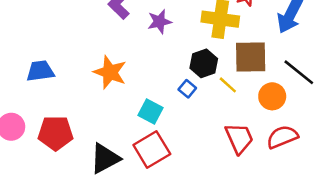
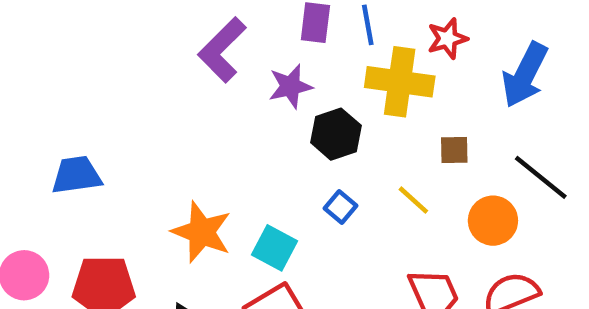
brown square: (251, 57) -> (454, 150), size x0.5
black hexagon: (204, 63) -> (336, 134), moved
orange star: (110, 72) -> (202, 232), moved

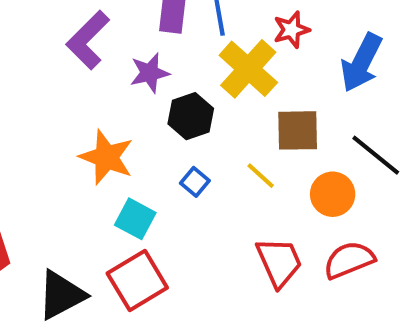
yellow cross: (400, 82) -> (248, 69), turned 34
brown square: (454, 150) -> (298, 130), size x1.6
orange star: (202, 232) -> (106, 157), moved

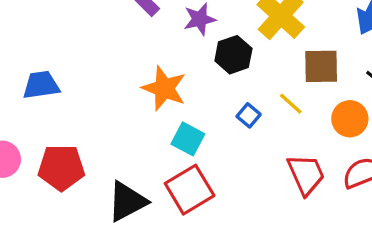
blue square: (195, 182) -> (249, 115), moved

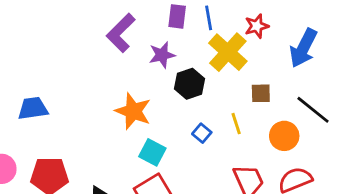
brown square: (321, 66) -> (261, 93), size x0.7
yellow line: (291, 104) -> (236, 124), turned 30

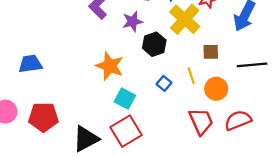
black line: (313, 110) -> (252, 65), turned -44
orange circle: (284, 136) -> (216, 89), moved

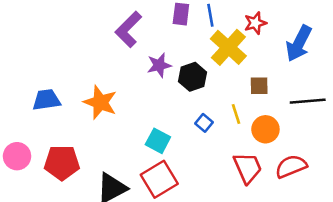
purple star: (133, 21) -> (159, 65), moved
orange star: (110, 66) -> (100, 102), moved

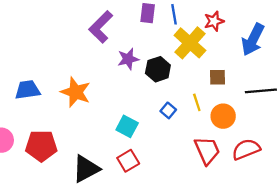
red square: (159, 179) -> (128, 161), size x0.7

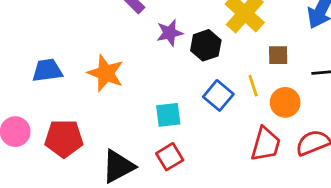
blue square: (168, 110) -> (218, 95), size x1.5
cyan square: (127, 126) -> (168, 115), turned -35
red trapezoid: (207, 150) -> (266, 144), turned 40

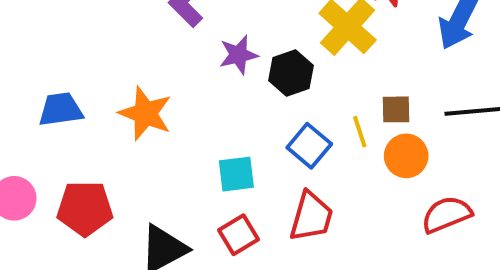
brown square: (278, 55) -> (396, 109), moved
red trapezoid: (266, 144) -> (311, 216), moved

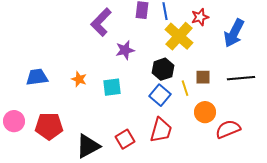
black hexagon: (291, 73) -> (163, 69), moved
orange star: (145, 113) -> (79, 79), size x0.6
orange circle: (406, 156) -> (205, 112), moved
cyan square: (236, 174) -> (112, 87), moved

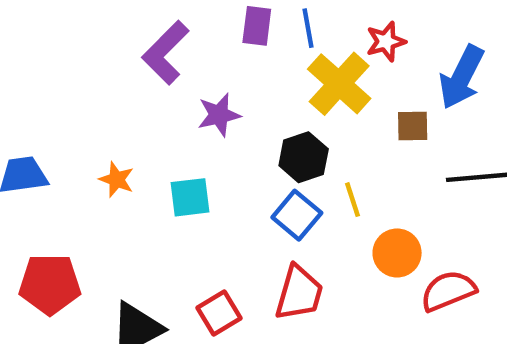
brown square: (203, 77) -> (413, 126), moved

